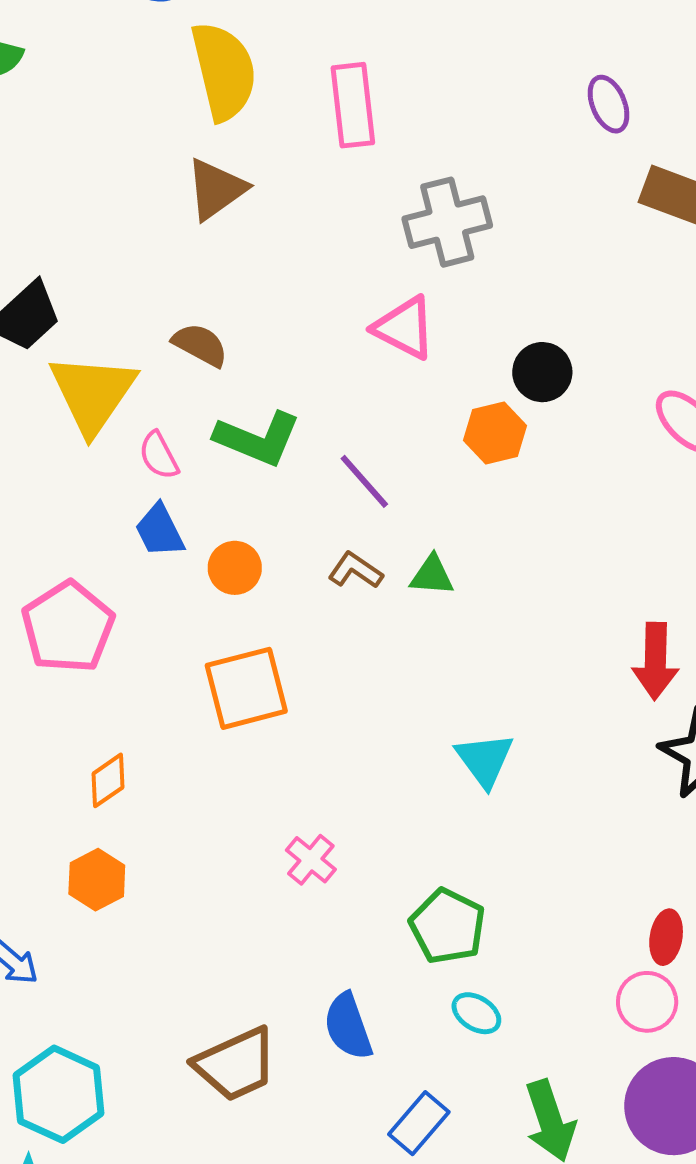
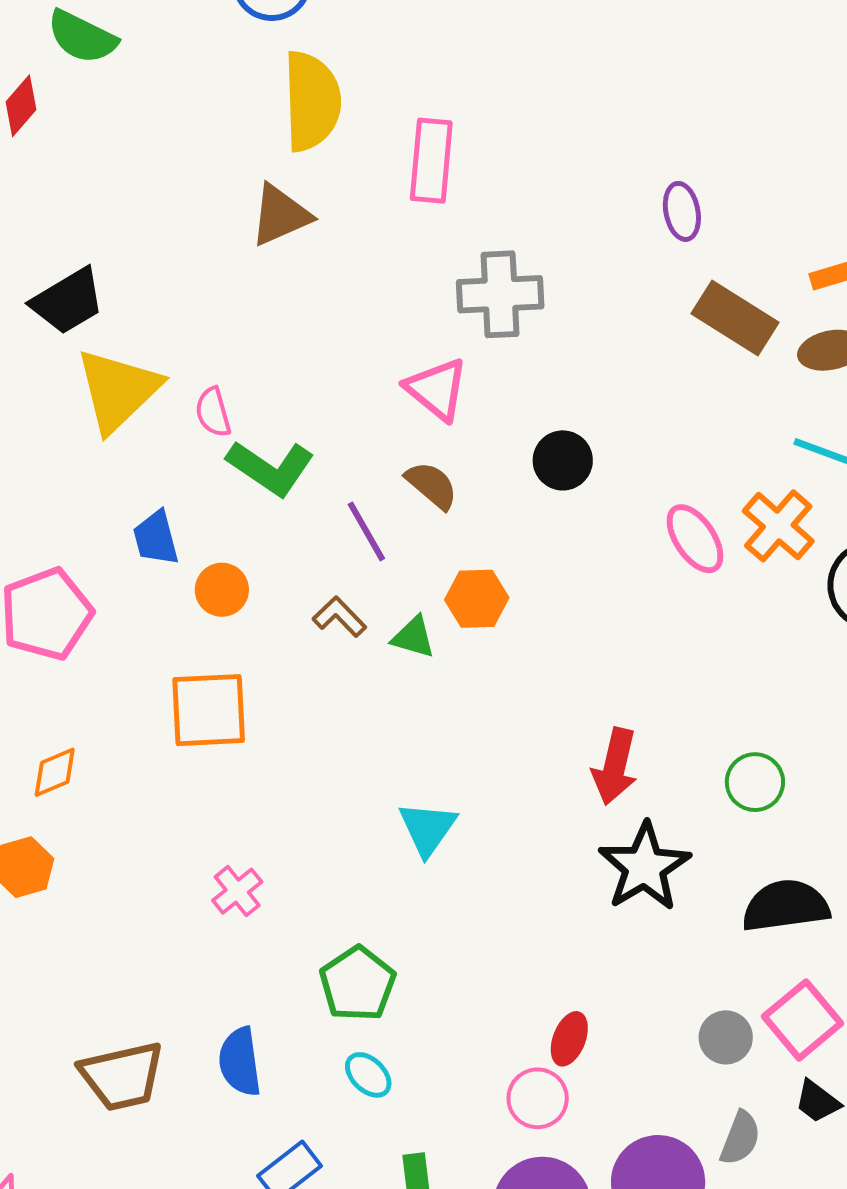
brown semicircle: (200, 345) -> (432, 485), moved
orange hexagon: (495, 433) -> (477, 599), moved
pink semicircle: (159, 455) -> (213, 412), moved

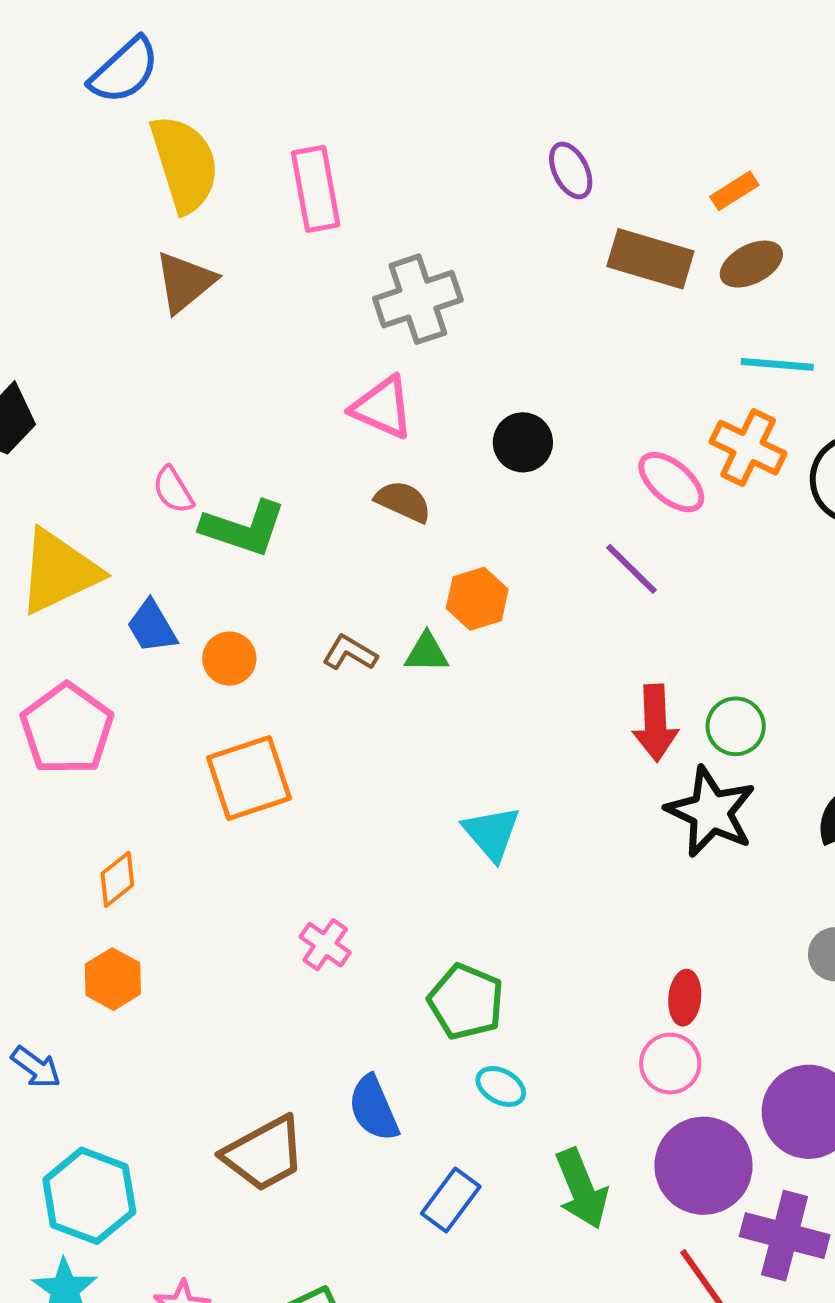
yellow triangle: (118, 390) -> (59, 572), moved, turned 34
purple line: (366, 531) -> (632, 569), moved
green circle: (755, 782) -> (736, 726), moved

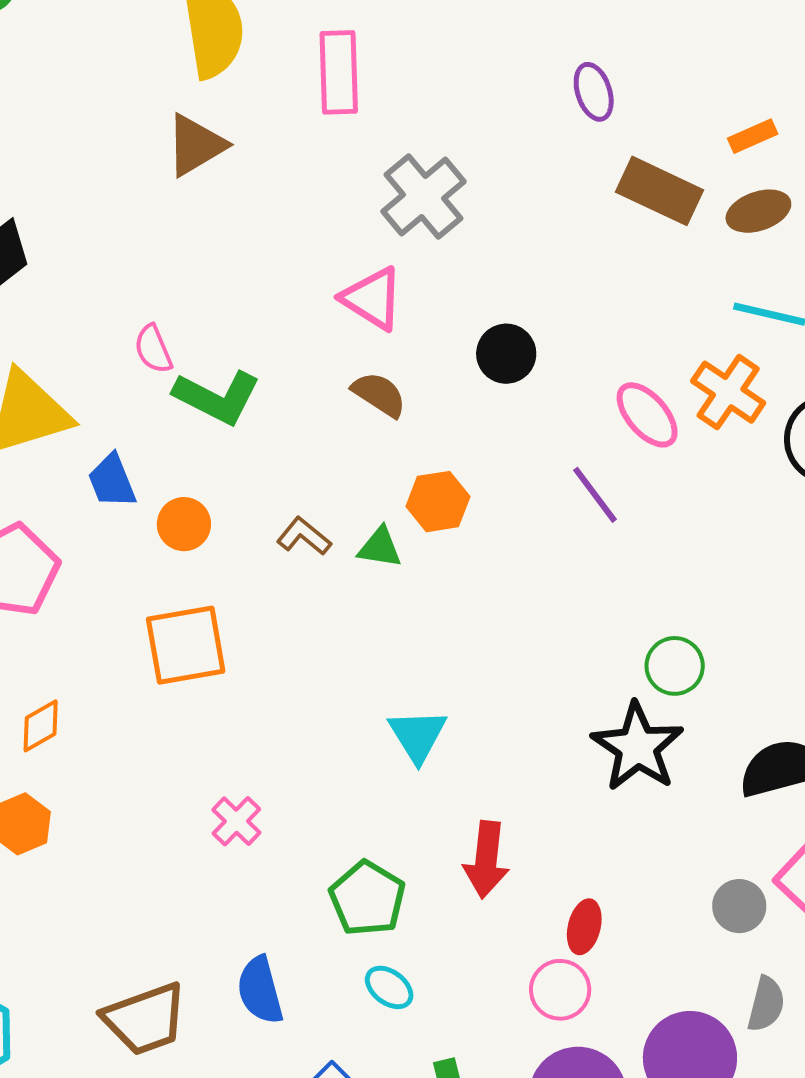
gray cross: (418, 299) -> (423, 197), turned -30
red arrow: (655, 723) -> (486, 860), moved

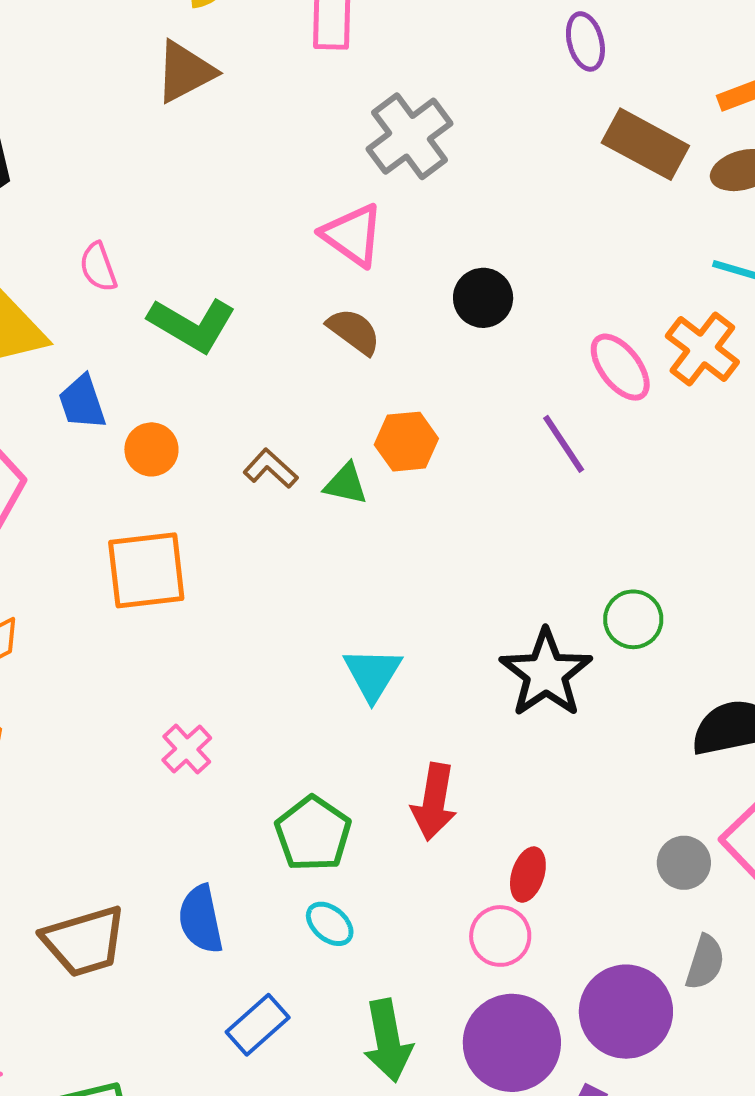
pink semicircle: (153, 349) -> (98, 267), moved
black star: (638, 747) -> (546, 673), moved

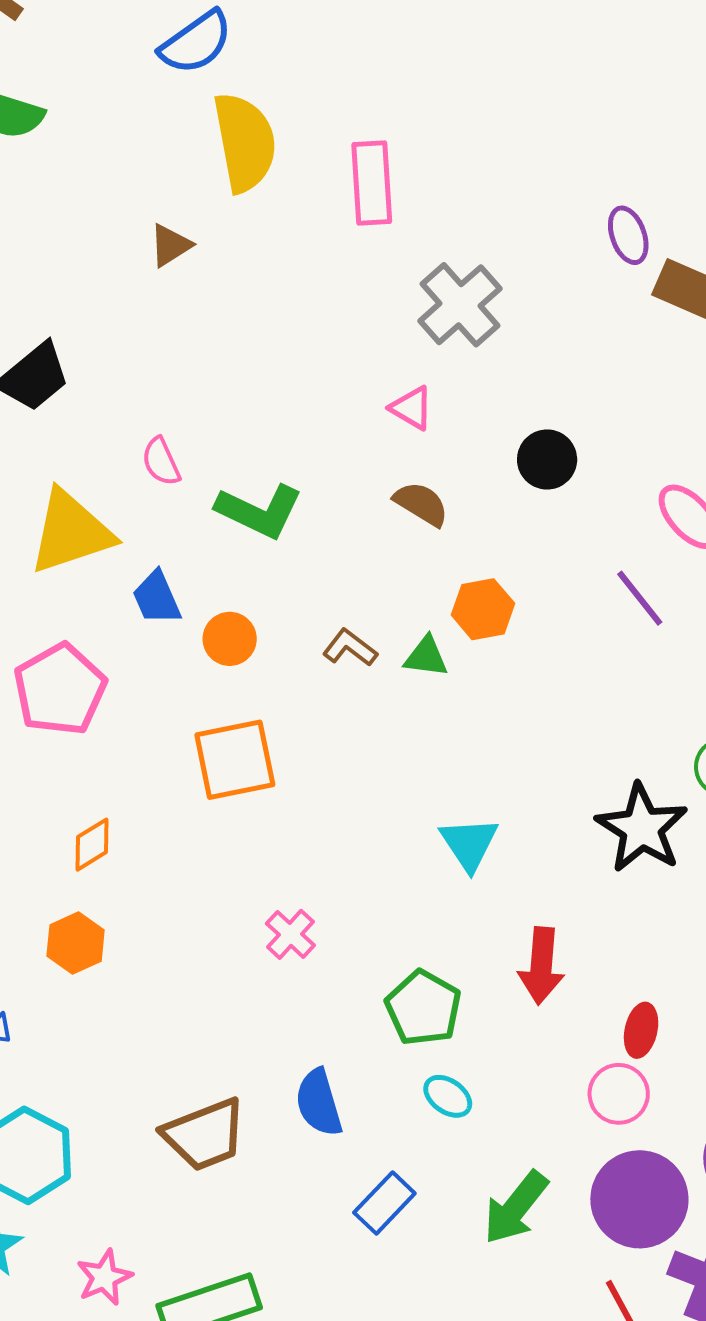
purple ellipse: (585, 41) -> (628, 235), moved
brown triangle: (185, 72) -> (170, 245), moved, size x0.7
pink triangle: (353, 235) -> (412, 408), size x0.7
green arrow: (388, 1041) -> (516, 1208), turned 54

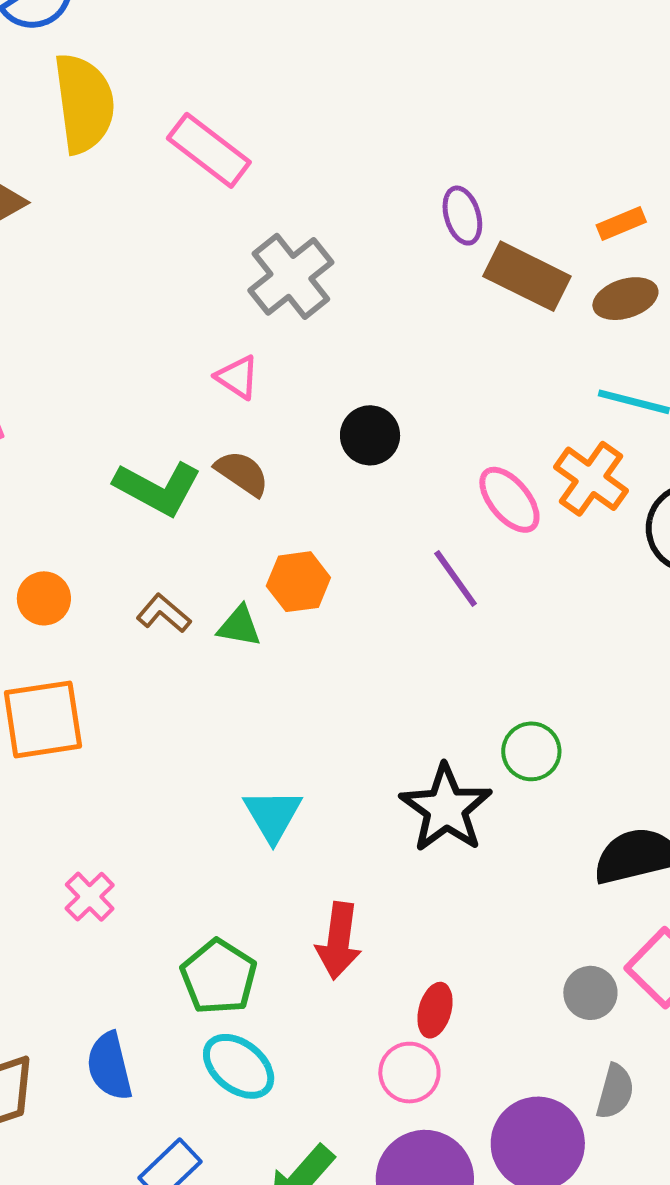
pink rectangle: (372, 183) -> (209, 150), turned -52
green L-shape: (259, 511) -> (158, 488), moved
cyan ellipse: (448, 1096) -> (239, 1066), size x1.5

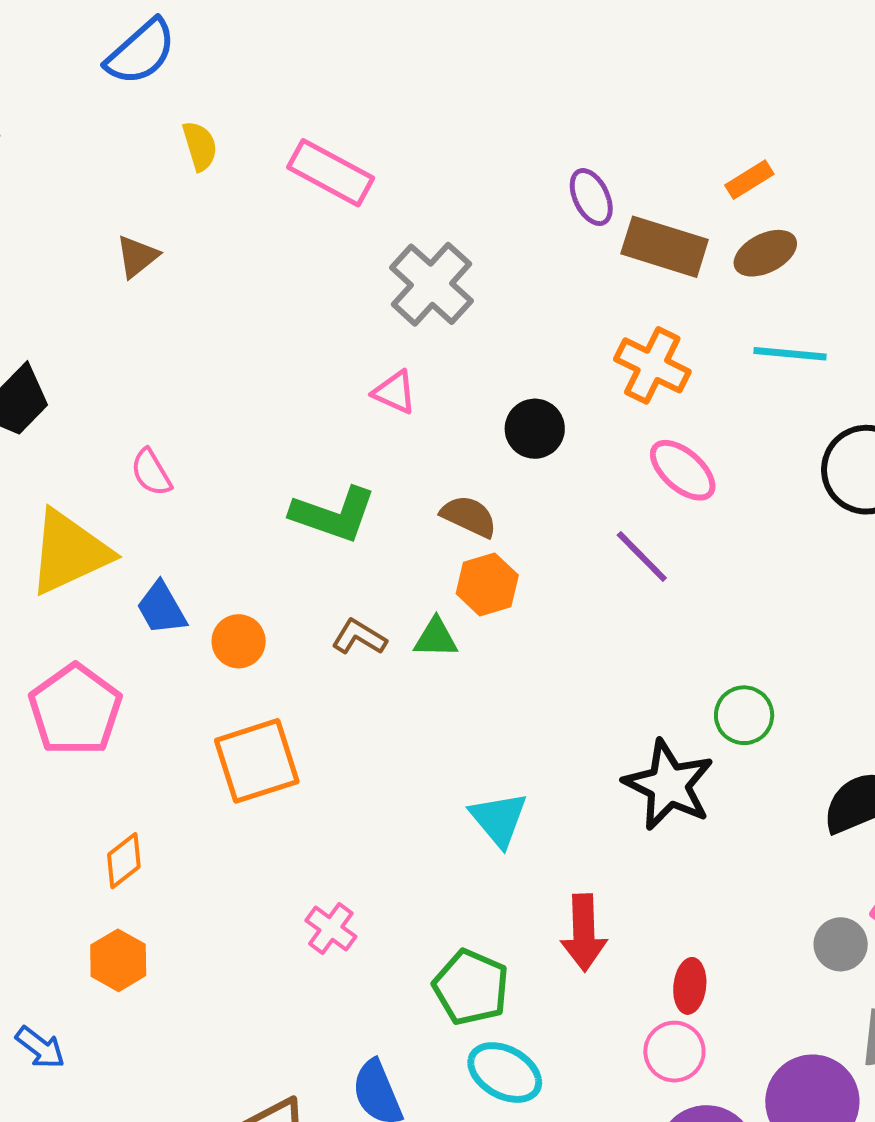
yellow semicircle: (84, 103) -> (200, 146), size x0.5
brown semicircle: (242, 473) -> (469, 516), moved
orange cross: (591, 479) -> (652, 365), moved

